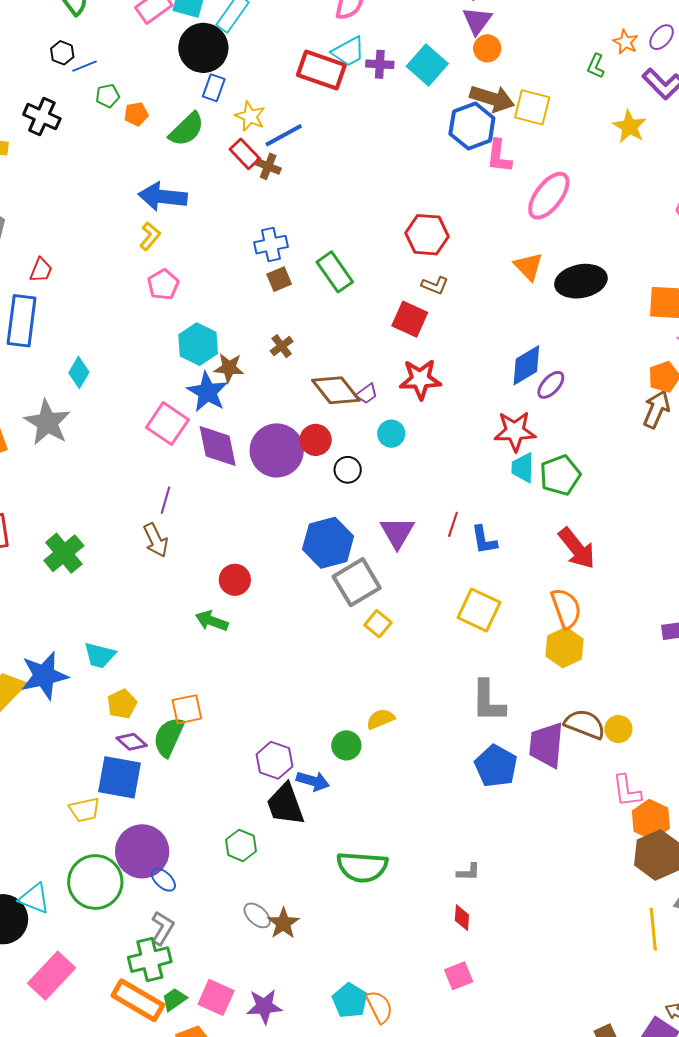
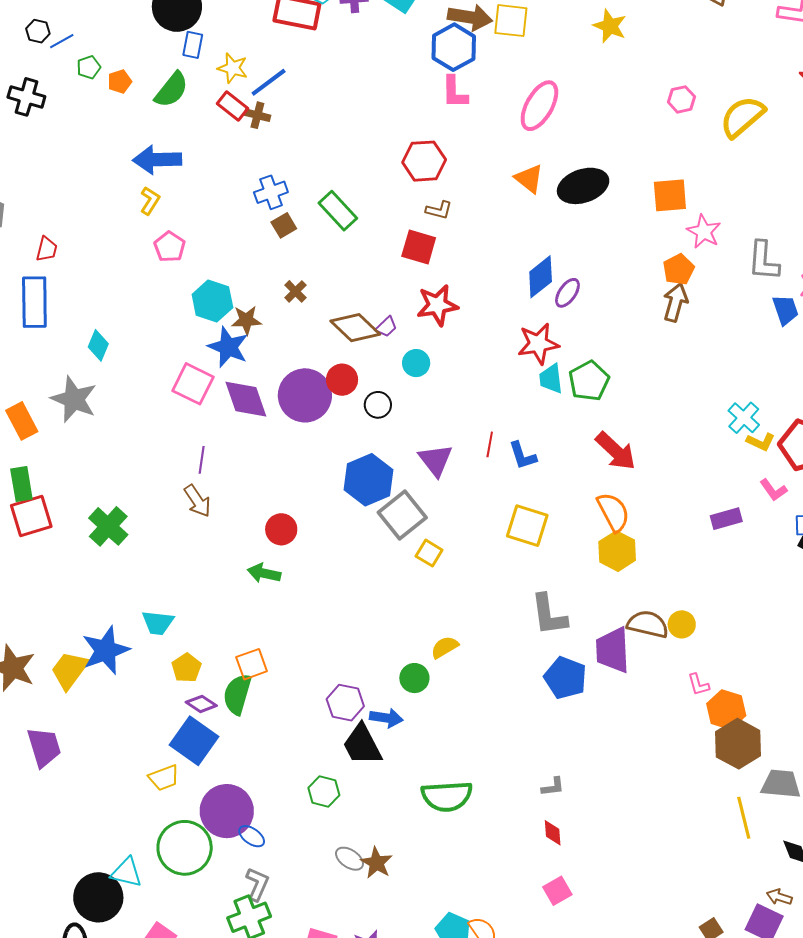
pink L-shape: (499, 156) -> (455, 92), moved
blue square: (119, 777) -> (194, 741), turned 33
pink L-shape: (627, 791) -> (698, 685), size x0.7

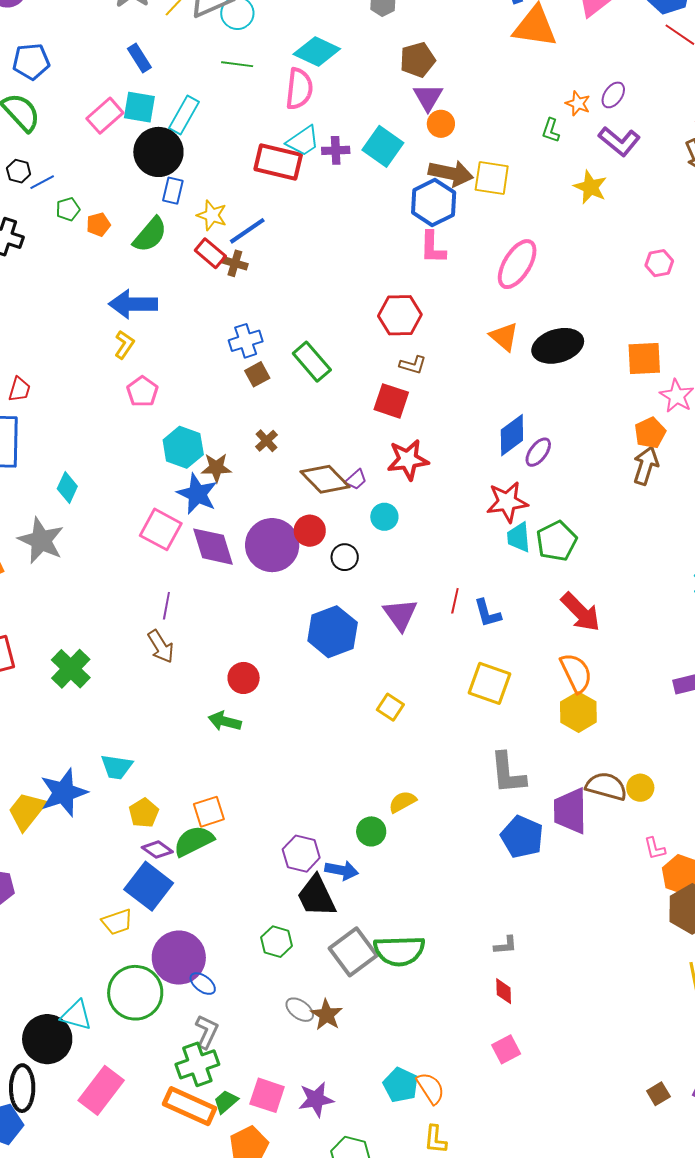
gray square: (402, 515) -> (353, 952), moved
green semicircle: (237, 694) -> (194, 841), turned 45

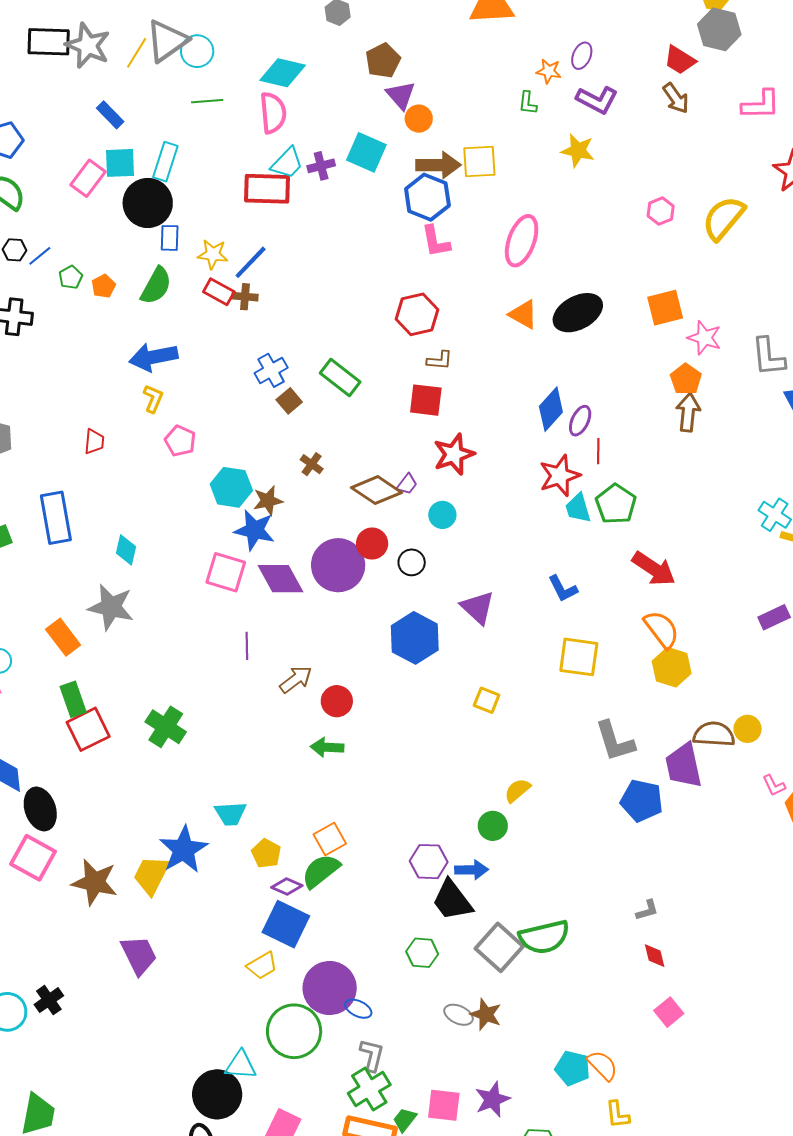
red trapezoid: (19, 389) -> (94, 442), moved
red line: (455, 601) -> (598, 451), moved
brown arrow: (161, 646) -> (296, 679), moved, turned -84

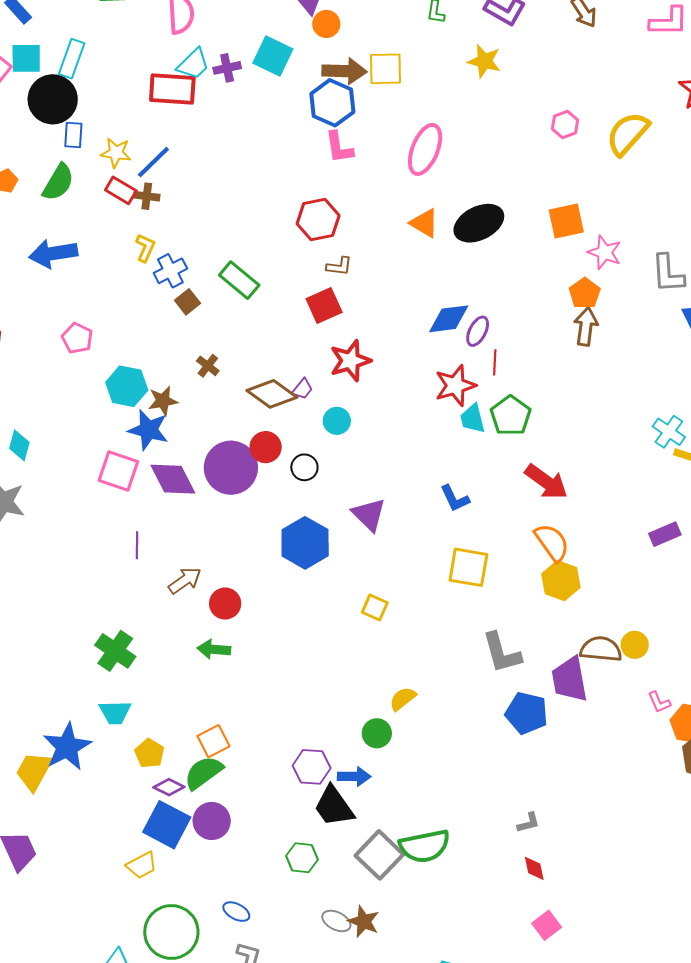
yellow L-shape: (153, 399) -> (145, 248), moved
red square: (426, 400) -> (324, 306), turned -33
blue diamond: (551, 409) -> (449, 319), turned 39
green cross: (166, 727) -> (115, 651), moved
purple circle: (330, 988) -> (212, 821), moved, size x0.7

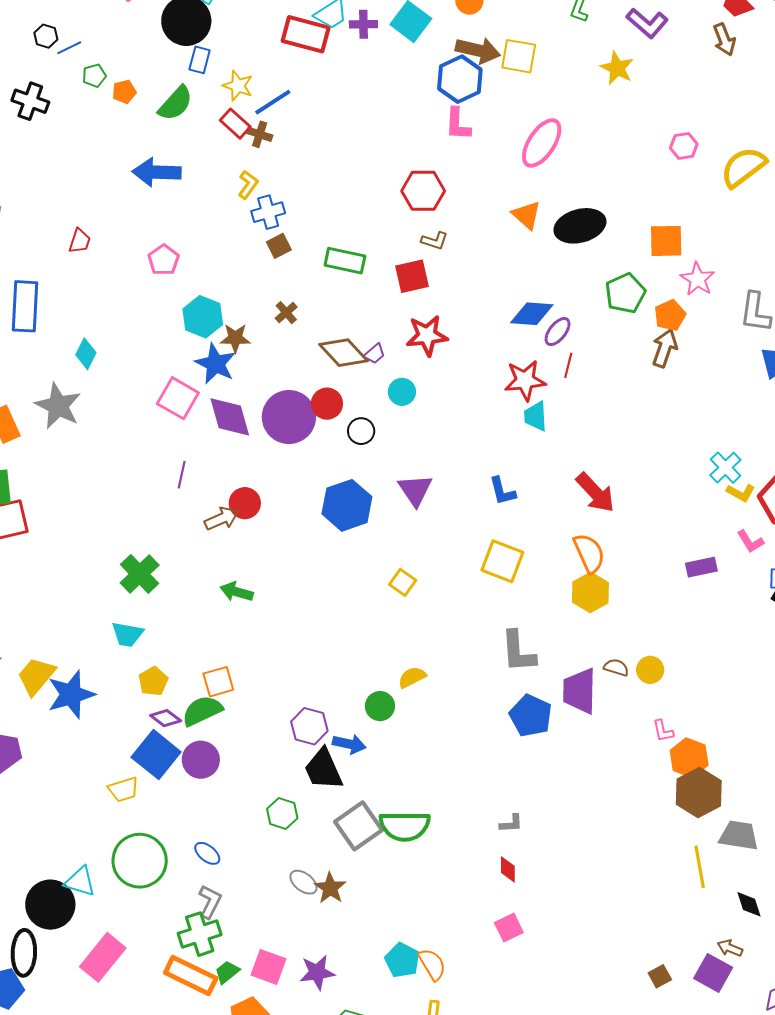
green rectangle: (239, 280) -> (345, 261), moved, turned -39
green pentagon: (511, 416) -> (625, 293), moved
red circle: (225, 604) -> (245, 503), moved
brown semicircle: (601, 649) -> (616, 667), size x0.6
blue star: (67, 747) -> (71, 694), moved

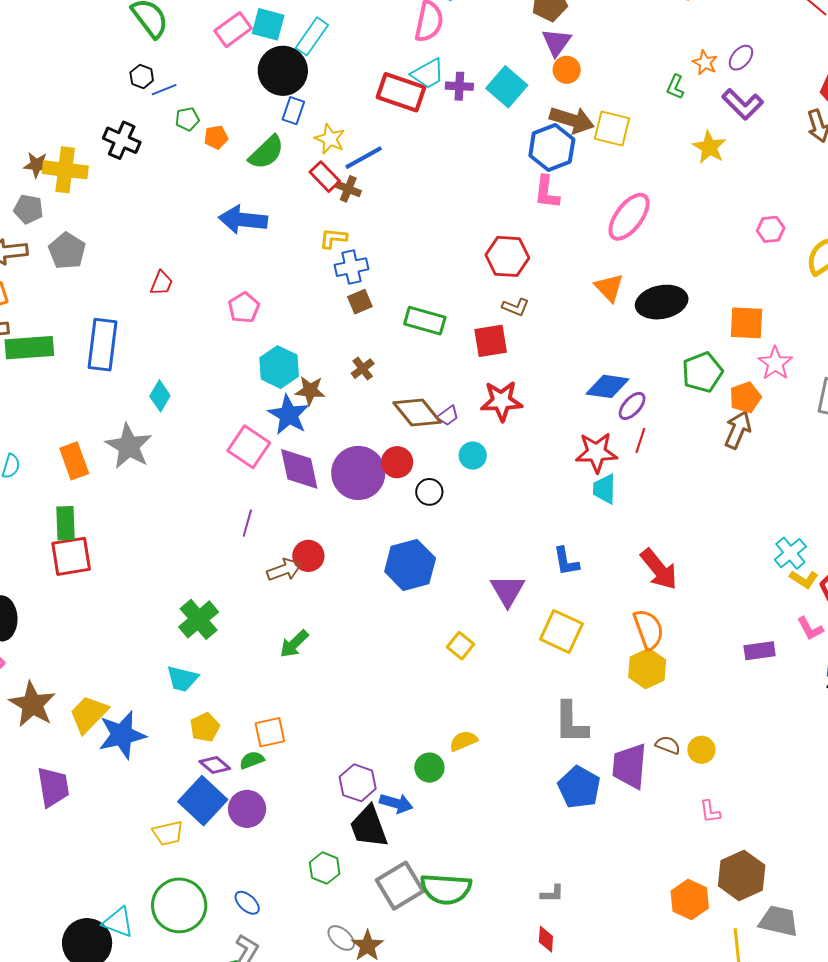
yellow L-shape: (248, 185) -> (333, 238), turned -124
purple triangle: (415, 490) -> (508, 591), moved
green arrow: (237, 592) -> (294, 644), turned -64
green semicircle: (202, 711) -> (252, 760), size x0.6
orange hexagon: (689, 758) -> (690, 900), moved

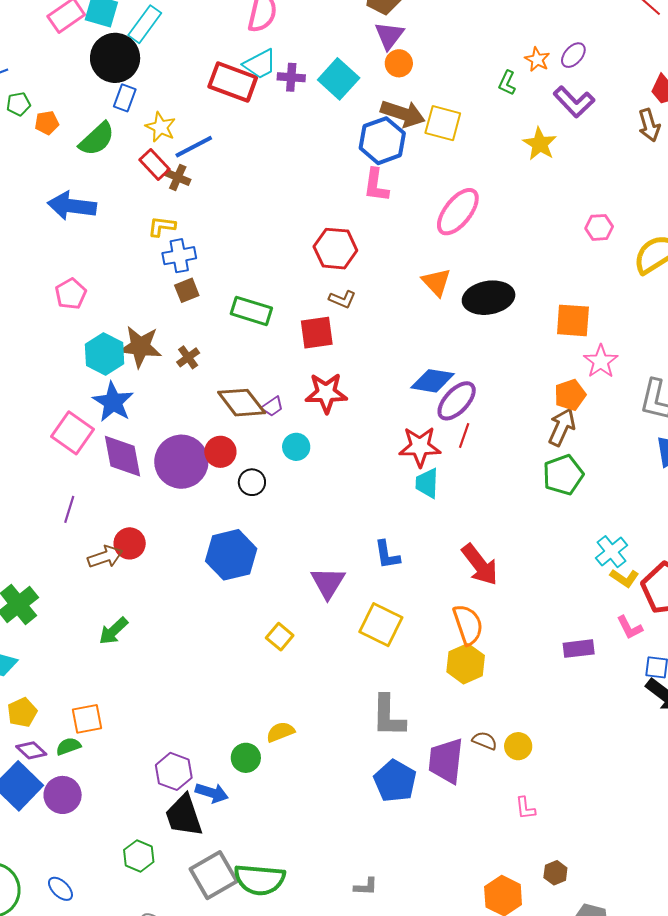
green pentagon: (702, 372) -> (563, 475), moved
brown star: (310, 391) -> (140, 347), moved, size x1.4
purple ellipse: (632, 406) -> (457, 401), size x1.4
brown hexagon: (742, 875) -> (555, 873), size x0.5

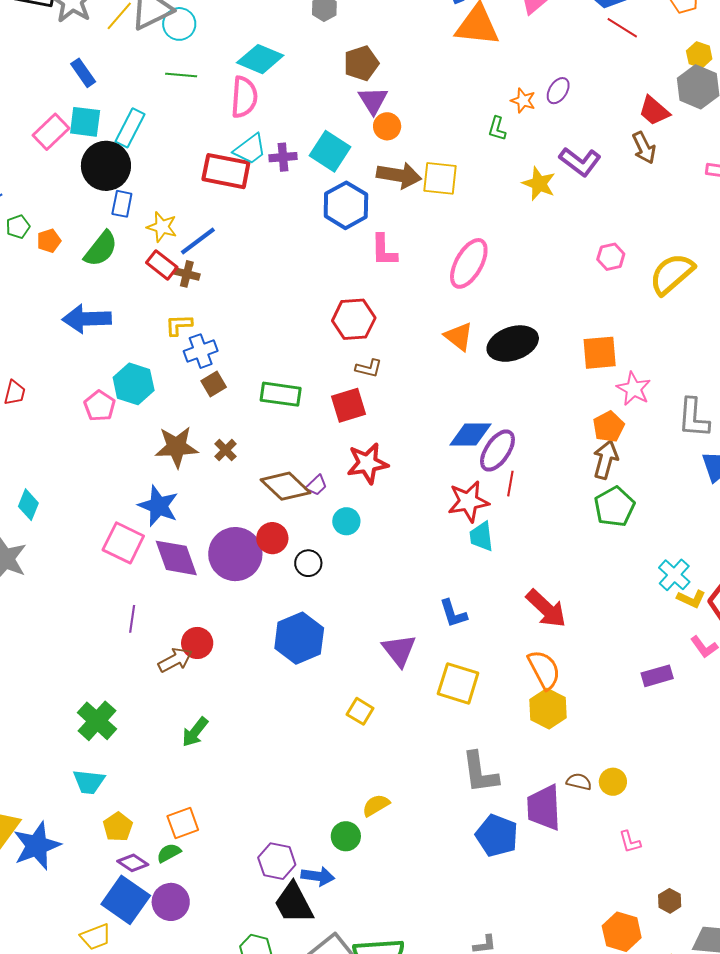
purple L-shape: (574, 102) -> (580, 162), moved
blue hexagon: (382, 141) -> (346, 205), moved
cyan hexagon: (105, 354) -> (134, 384), moved

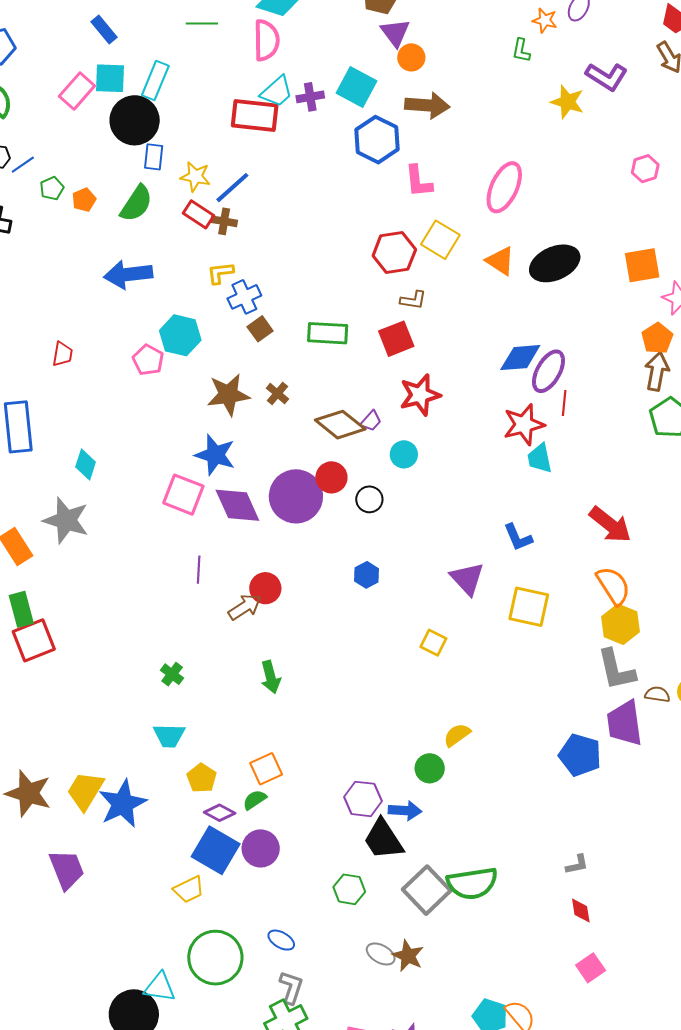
yellow square: (440, 178) -> (440, 240), moved, turned 30
blue hexagon: (299, 638) -> (367, 575), size x0.5
green cross: (97, 721) -> (172, 674), size x0.6
green arrow: (195, 732) -> (271, 677), turned -48
gray L-shape: (480, 772) -> (616, 670), moved

